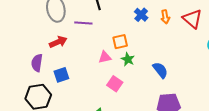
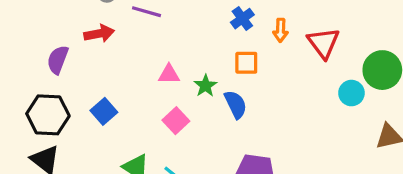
orange square: (120, 42) -> (246, 63), moved
blue semicircle: (160, 70) -> (236, 104), moved
blue square: (61, 75) -> (104, 111), moved, turned -35

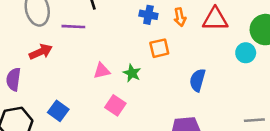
blue cross: (242, 19) -> (148, 15), turned -30
red triangle: (323, 43) -> (215, 19), turned -40
blue semicircle: (236, 104) -> (198, 80), moved, turned -125

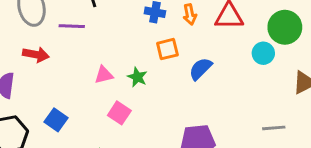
red arrow: (41, 52) -> (36, 54), turned 35
blue semicircle: (198, 80) -> (201, 69), moved, turned 30

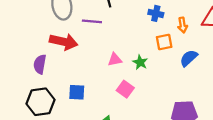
orange arrow: (190, 14) -> (183, 25), moved
red arrow: (36, 54) -> (64, 42), size x1.4
blue square: (56, 120) -> (77, 92), turned -35

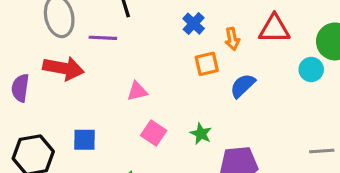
blue cross: (156, 13) -> (194, 24), turned 32
green star: (140, 62) -> (201, 134), moved
purple semicircle: (40, 64) -> (20, 88), moved

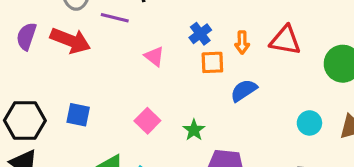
blue cross: (194, 24) -> (200, 34), moved
cyan circle: (311, 69) -> (309, 123), moved
purple semicircle: (20, 88) -> (26, 36), moved
pink triangle: (137, 91) -> (154, 56), moved, turned 40

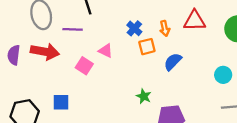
pink square: (147, 121) -> (84, 66), moved

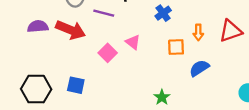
red triangle: (195, 21) -> (231, 31), turned -30
blue cross: (134, 28) -> (163, 13), moved
purple semicircle: (14, 55) -> (38, 26), turned 66

